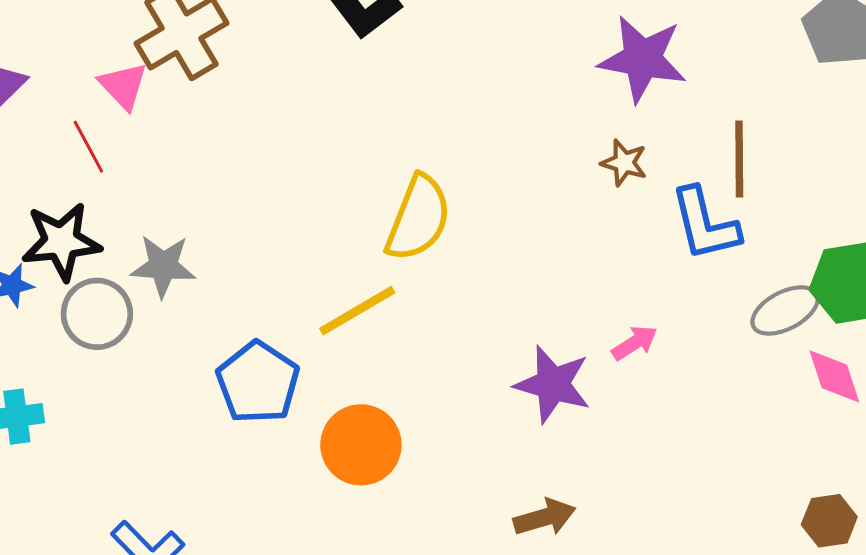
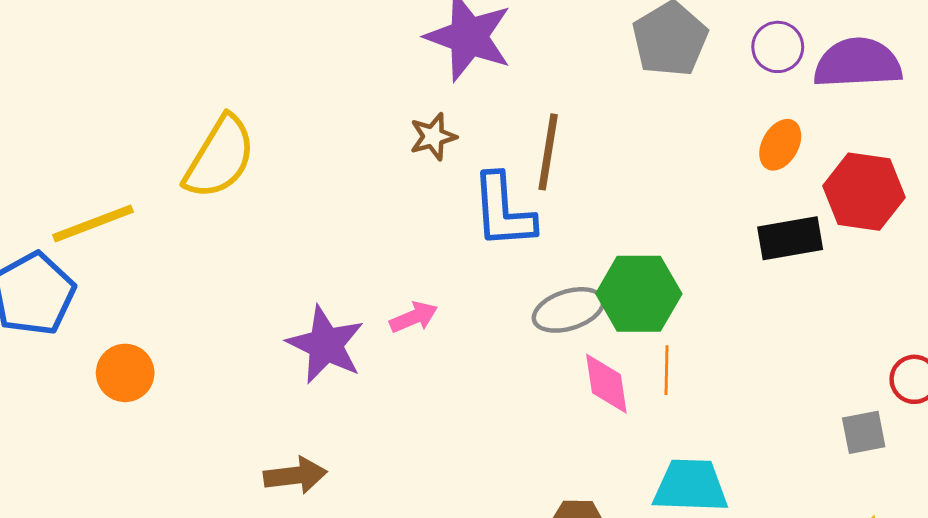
brown star: (624, 163) -> (433, 137), turned 30
yellow line: (357, 311) -> (93, 223), moved
orange circle: (361, 445) -> (125, 373), size x0.7

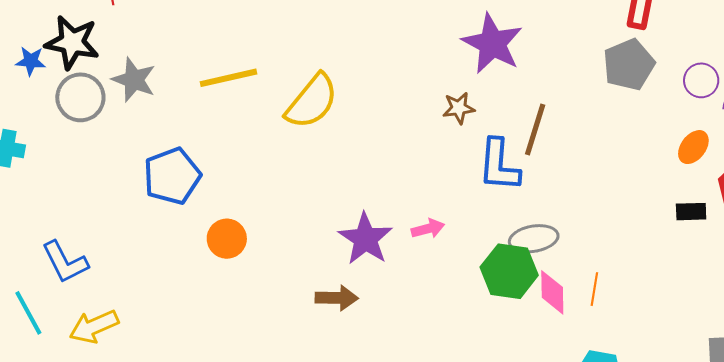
yellow line: (93, 223) -> (228, 78), moved
black rectangle: (790, 238) -> (691, 212), size x0.7
green hexagon: (639, 294) -> (509, 271), moved
brown arrow: (295, 475) -> (337, 298), moved

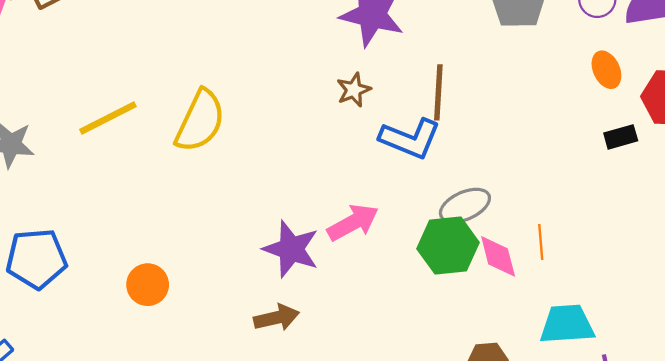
orange ellipse: (693, 147) -> (606, 70), turned -48
blue L-shape: (499, 165) -> (410, 139), turned -58
blue pentagon: (172, 176) -> (36, 259), moved, turned 30
pink arrow: (428, 229) -> (353, 222), size x1.5

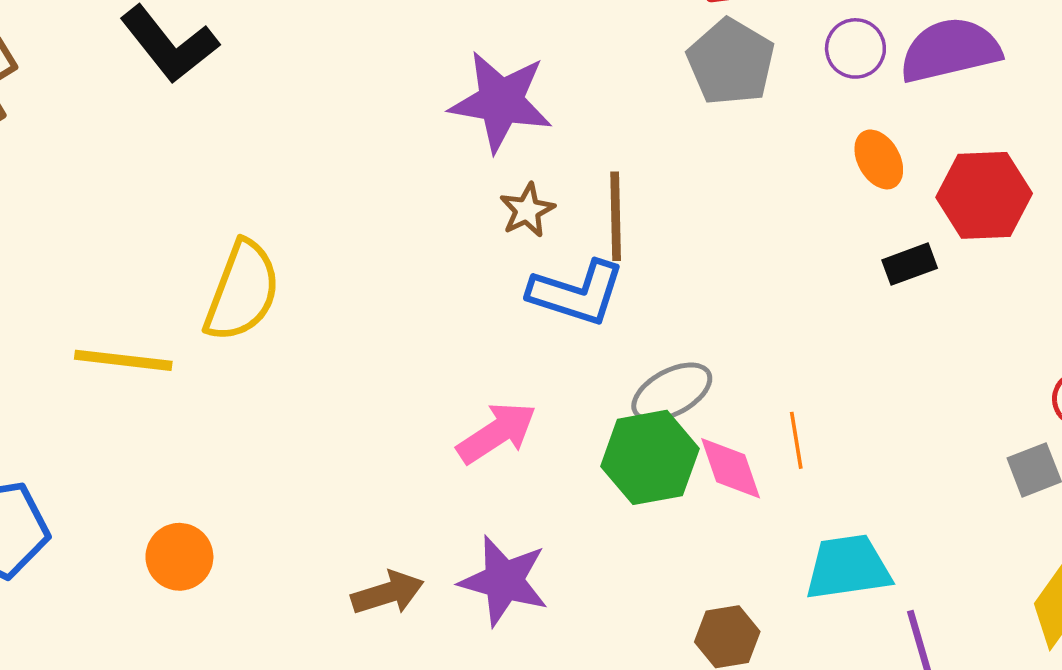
brown star: (354, 90) -> (527, 210), moved
yellow line: (108, 118) -> (123, 360), moved, turned 38
purple star: (291, 249) -> (504, 581), moved

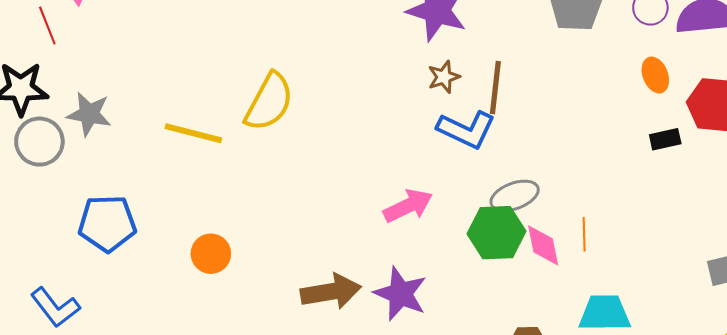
brown arrow: (388, 593) -> (331, 292), size x1.4

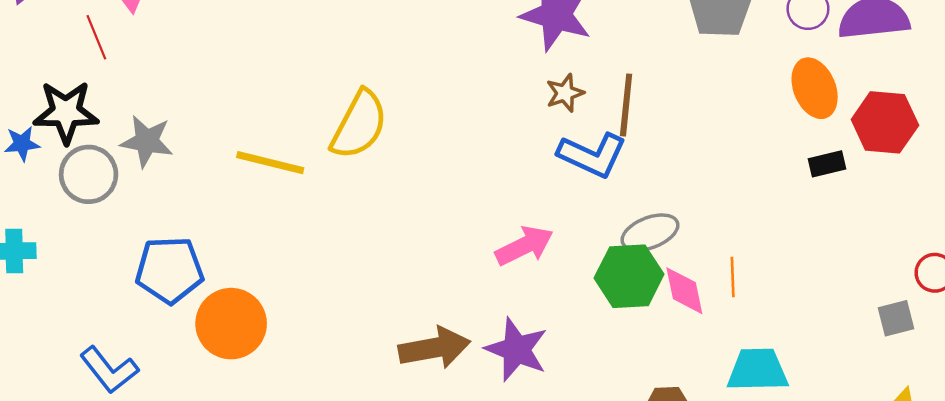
orange ellipse: (655, 75) -> (815, 88), size x1.4
orange circle: (211, 254) -> (231, 324), moved, size x1.5

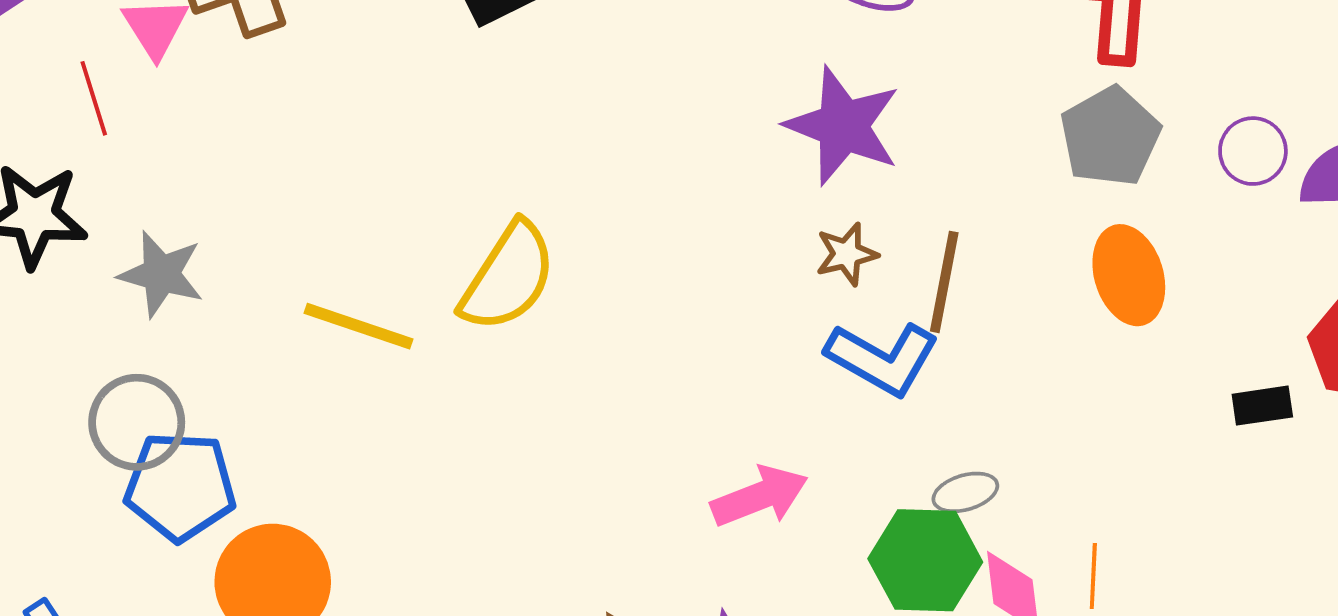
orange ellipse: (815, 88) -> (1129, 275), moved
gray circle: (89, 174) -> (137, 422), moved
gray ellipse: (650, 233) -> (965, 492), size x0.7

